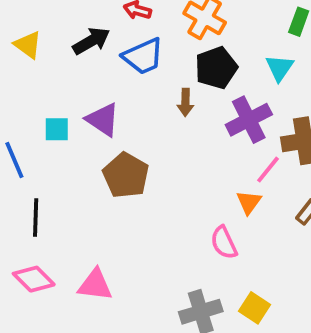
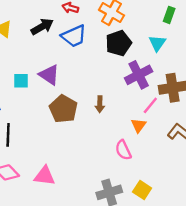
brown arrow: (185, 102) -> (100, 104), moved

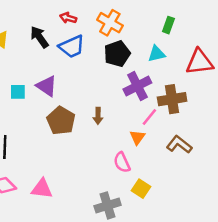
black arrow: (42, 27) -> (39, 37), turned -95
cyan triangle: (157, 43) -> (157, 54), turned 42
yellow square: (142, 190) -> (141, 189), moved

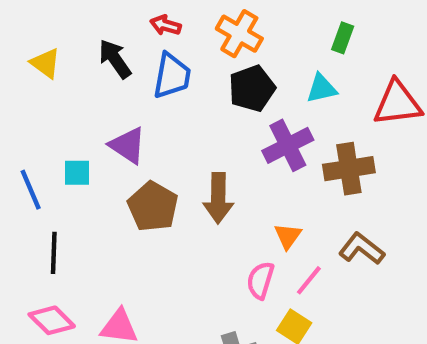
blue trapezoid: (72, 47) -> (172, 76), turned -56
cyan square: (18, 92) -> (77, 173), moved
brown arrow: (98, 116) -> (218, 198), size x1.6
pink line: (149, 117) -> (309, 280), moved
pink semicircle: (122, 162) -> (260, 280), turned 42

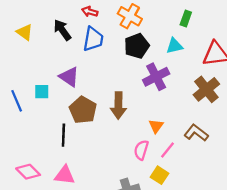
brown cross: (349, 169) -> (206, 89), moved, turned -30
black line: (54, 253) -> (63, 135), moved

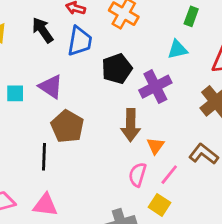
black pentagon: (137, 46) -> (117, 69), moved
cyan square: (42, 92) -> (15, 93), moved
brown arrow: (118, 105) -> (131, 125), moved

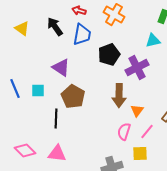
cyan square: (15, 93) -> (38, 91), moved
yellow square: (160, 205) -> (140, 154), turned -35

